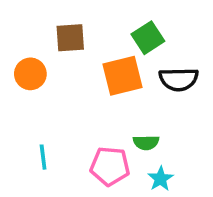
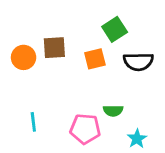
brown square: (70, 38) -> (54, 48), moved
orange square: (123, 76) -> (95, 59), size x0.7
cyan star: (161, 179) -> (137, 139), moved

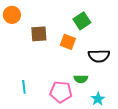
orange circle: (24, 57) -> (12, 15), moved
orange square: (95, 59) -> (68, 42), turned 35
black semicircle: (138, 62) -> (99, 56), moved

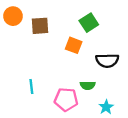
brown square: (39, 34) -> (40, 26), moved
cyan line: (24, 87) -> (31, 86), moved

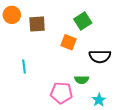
cyan line: (31, 86) -> (24, 67), moved

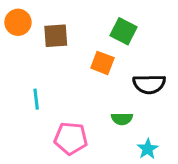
green square: (83, 21) -> (124, 31), turned -30
pink pentagon: (61, 93) -> (71, 138), moved

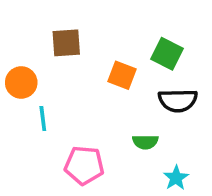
orange circle: (18, 22) -> (21, 82), moved
green square: (124, 31) -> (167, 54), moved

